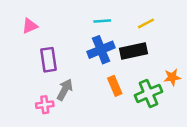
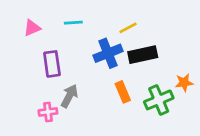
cyan line: (102, 21) -> (73, 23), moved
yellow line: (146, 23) -> (128, 28), moved

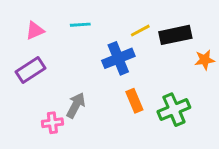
black rectangle: (143, 55) -> (175, 35), moved
purple rectangle: (52, 64) -> (30, 70), moved, turned 65
orange star: (184, 83) -> (205, 60), moved

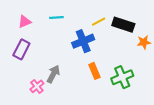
black rectangle: (175, 35) -> (123, 25), turned 30
purple rectangle: (30, 70) -> (21, 49), turned -30
pink cross: (52, 123) -> (37, 86), turned -32

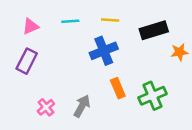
yellow line: (99, 22) -> (110, 20), moved, turned 32
black rectangle: (123, 25) -> (154, 30), turned -35
gray arrow: (53, 74) -> (82, 106), moved

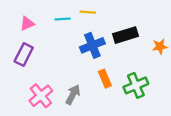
yellow line: (110, 20) -> (88, 12), moved
black rectangle: (154, 30) -> (126, 35), moved
pink cross: (46, 107) -> (41, 96), size x1.5

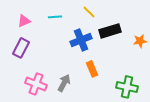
yellow line: (88, 12) -> (89, 12), moved, turned 40
green cross: (136, 85) -> (127, 87), moved, turned 35
pink cross: (41, 96) -> (36, 84), turned -30

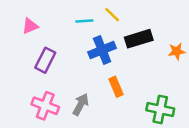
cyan line: (55, 17) -> (84, 21), moved
purple rectangle: (21, 48) -> (45, 60), moved

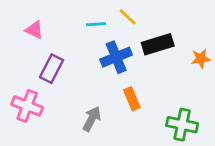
pink triangle: (30, 26) -> (34, 30), turned 48
pink cross: (45, 106) -> (27, 106), moved

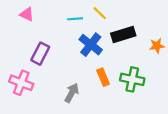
pink triangle: (34, 30) -> (27, 14), moved
blue cross: (116, 57) -> (91, 45), turned -30
green cross: (182, 125) -> (132, 79), moved

